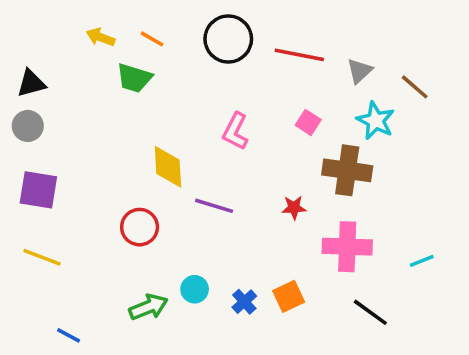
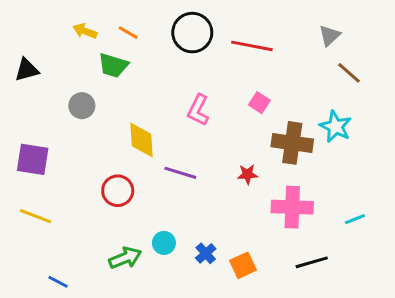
gray triangle: (360, 71) -> (330, 36), moved
cyan star: (376, 121) -> (336, 127), moved
gray circle: (28, 126) -> (82, 106), moved
orange square: (289, 296) -> (243, 265), moved
black line: (370, 312) -> (312, 262), turned -52

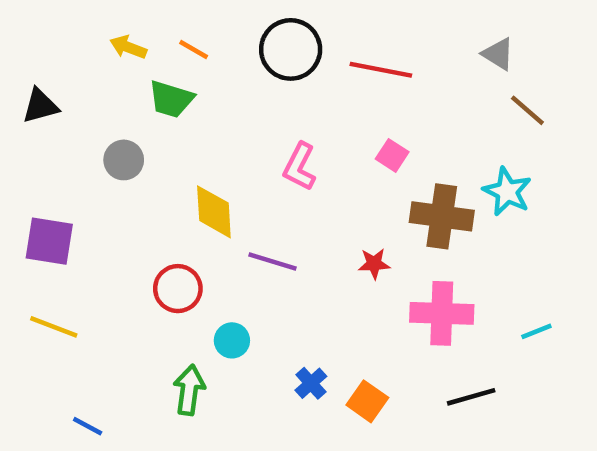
gray triangle: (330, 36) -> (498, 54), turned -45
cyan circle: (164, 243) -> (232, 340), moved
green arrow: (125, 258) -> (189, 390), turned -60
orange square: (243, 265) -> (367, 401), turned -30

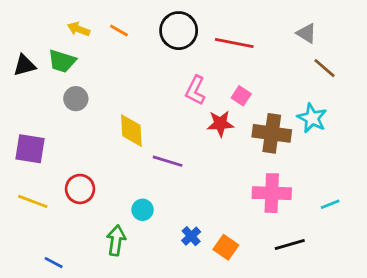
green trapezoid: (171, 99) -> (62, 61), moved
pink L-shape: (300, 167) -> (195, 90), moved
red star: (374, 264) -> (220, 124), moved, size x1.4
red circle: (178, 289) -> (80, 189), moved

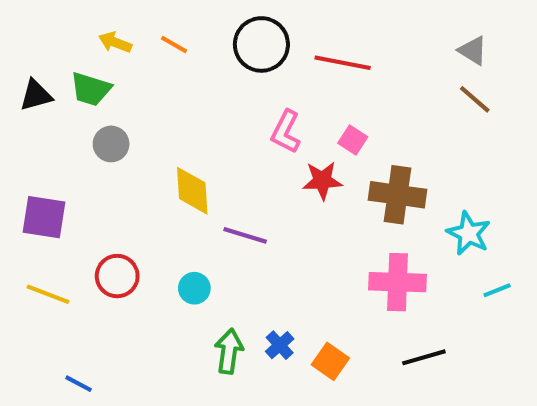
gray triangle: (306, 33) -> (473, 51), moved
cyan star: (312, 118) -> (469, 233), moved
cyan line: (330, 204) -> (497, 290), moved
cyan circle: (143, 210) -> (194, 288), moved
green arrow: (116, 240) -> (229, 351), moved

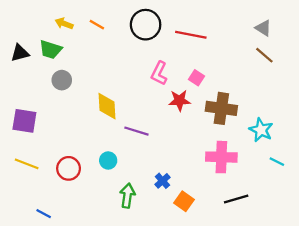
red circle: (117, 276) -> (69, 168), moved
cyan line: (497, 290) -> (277, 162), turned 49
blue cross: (280, 345) -> (163, 181), moved

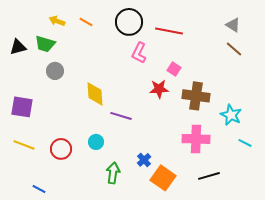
pink L-shape: (159, 73) -> (139, 53), moved
orange square: (184, 201) -> (163, 178), size x1.4

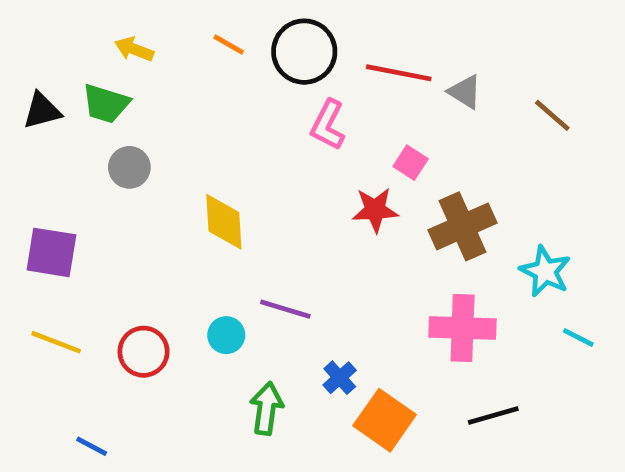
orange line: (86, 22) -> (229, 44), moved
gray triangle: (233, 25) -> (465, 92), moved
brown cross: (196, 96) -> (463, 226), turned -32
purple line: (121, 116) -> (285, 309), moved

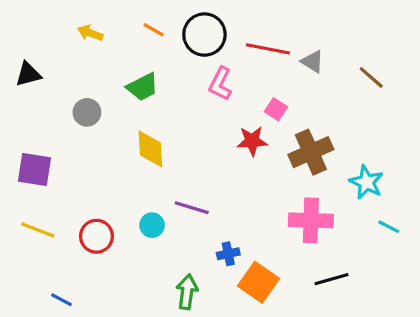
green trapezoid: (106, 104) -> (143, 87), moved, turned -44
blue cross: (340, 378) -> (228, 254), turned 30
green arrow: (266, 408) -> (187, 292), moved

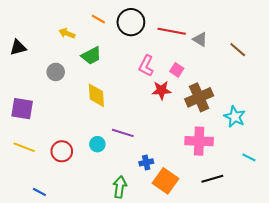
yellow arrow: (90, 33) -> (67, 33), moved
pink L-shape: (220, 84) -> (146, 66), moved
cyan line: (389, 227) -> (249, 157), moved

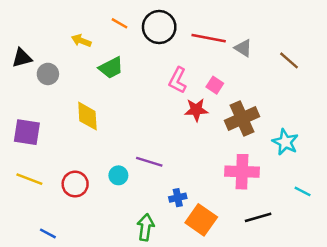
gray circle: (56, 72) -> (48, 74), moved
yellow diamond: (96, 95) -> (87, 116), moved

